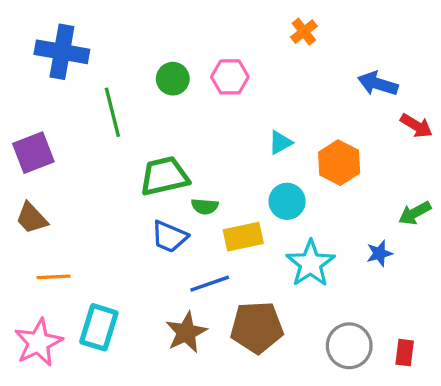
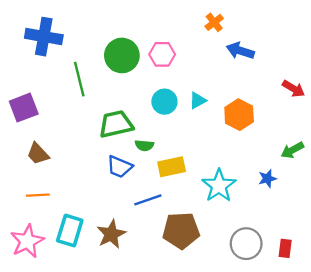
green circle: (173, 79) -> (122, 55), size x1.5
blue arrow: (378, 84) -> (240, 51), moved
cyan circle: (287, 201) -> (164, 102), moved
brown trapezoid: (32, 218) -> (38, 154), moved
brown star: (186, 332) -> (111, 234), moved

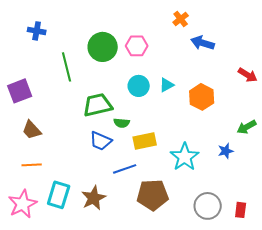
blue cross: (44, 37) -> (37, 31), size x0.6

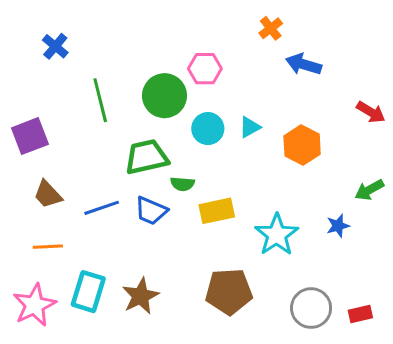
blue cross: (37, 31) -> (55, 46), turned 30
green circle: (103, 47) -> (164, 96), moved
blue line: (125, 169) -> (102, 208), moved
red rectangle: (241, 210) -> (360, 314), turned 70

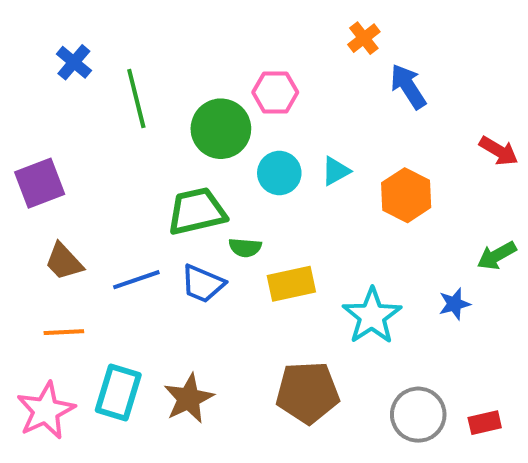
blue arrow: (304, 64) -> (408, 86), turned 40
green line: (100, 100) -> (136, 99), moved

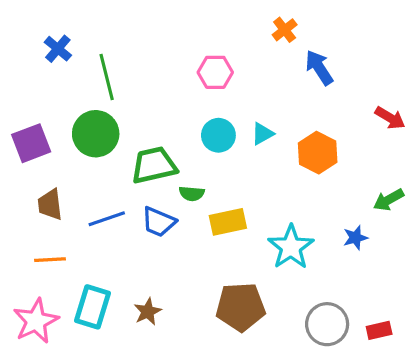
green circle: (221, 129) -> (96, 134), moved
brown trapezoid: (64, 262) -> (50, 205), turned 36
brown star: (189, 399) -> (148, 312), size x0.7

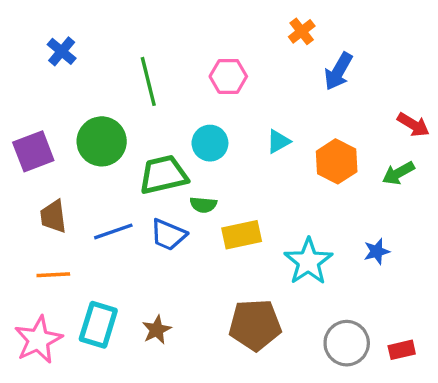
blue arrow: (319, 68) -> (338, 71), turned -117
green line: (107, 77) -> (148, 81), moved
cyan circle: (218, 135) -> (210, 143), moved
green arrow: (388, 200) -> (398, 173), moved

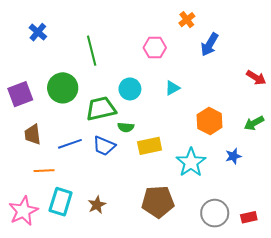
pink hexagon: (228, 76) -> (155, 48), moved
orange hexagon: (337, 161) -> (210, 121), moved
green arrow: (398, 173) -> (254, 123), moved
orange line: (53, 275) -> (44, 171), moved

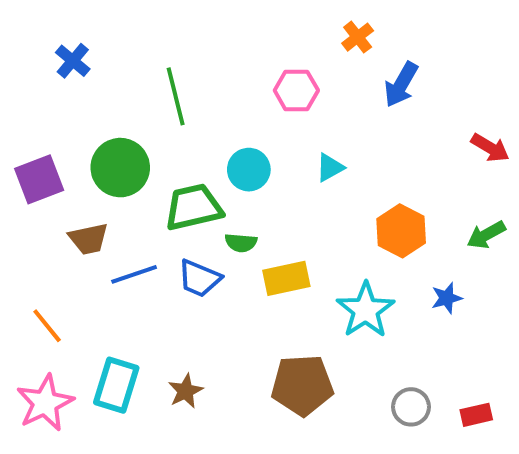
brown trapezoid: (33, 134) -> (89, 239), moved, turned -95
orange line: (44, 171) -> (47, 326), moved, turned 54
gray circle: (215, 213) -> (411, 407), size x0.7

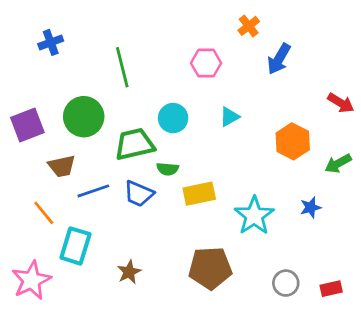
blue cross: (73, 61) -> (51, 42), turned 30
orange hexagon: (401, 231) -> (293, 141), moved
orange line: (47, 326) -> (44, 213), moved
cyan rectangle: (116, 385) -> (75, 246), moved

